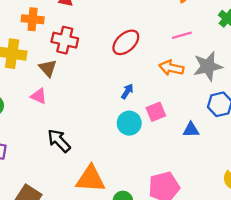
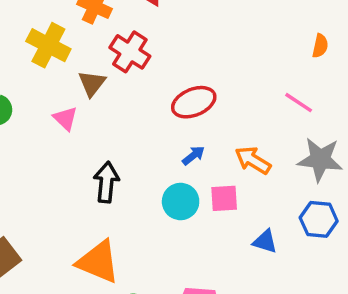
pink line: (182, 35) -> (299, 103), turned 30
red ellipse: (126, 42) -> (194, 102), moved
orange arrow: (171, 68) -> (253, 160), moved
black arrow: (59, 141) -> (106, 182), moved, turned 30

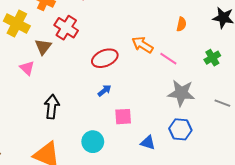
orange arrow: (253, 160) -> (143, 45), moved
cyan circle: (181, 201) -> (93, 142), moved

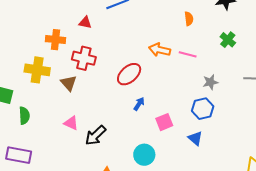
pink triangle: (27, 68) -> (71, 123), moved
gray star: (181, 93) -> (210, 82), size x0.6
black arrow: (52, 107) -> (95, 135), turned -120
blue hexagon: (180, 129) -> (203, 109), moved
blue triangle: (148, 143) -> (195, 138), turned 42

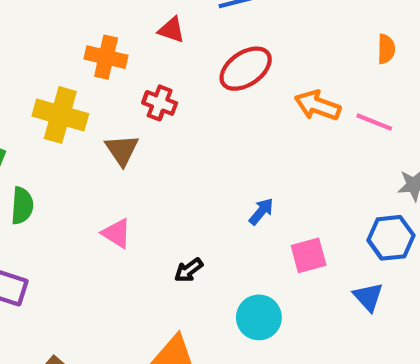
red cross: (84, 58) -> (160, 103), size x0.7
red ellipse: (129, 74) -> (246, 69), moved
black arrow: (95, 135) -> (189, 270), moved, size x0.6

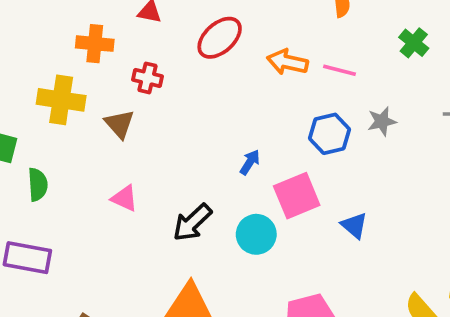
blue hexagon: (391, 238) -> (330, 134), moved
pink square: (309, 255) -> (297, 196), size x1.4
black arrow: (189, 270) -> (192, 222), size x1.6
cyan circle: (259, 317) -> (256, 234), moved

